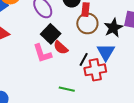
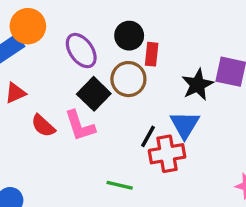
brown circle: (87, 23) -> (128, 79), moved
red semicircle: (61, 48) -> (43, 126), moved

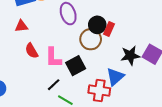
black circle: (129, 36) -> (97, 25), moved
black square: (94, 94) -> (76, 66), moved
black line: (148, 136) -> (54, 85), moved

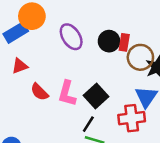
brown circle: (91, 39) -> (140, 57), moved
pink L-shape: (53, 58) -> (67, 93), turned 30
black line: (54, 85) -> (88, 124), moved

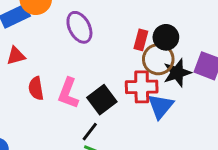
black circle: (109, 41) -> (166, 37), moved
red semicircle: (39, 92) -> (36, 88), turned 30
red cross: (132, 118) -> (142, 87), moved

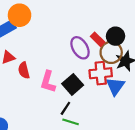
purple ellipse: (79, 27) -> (80, 48), moved
red rectangle: (141, 40) -> (98, 39), turned -56
red semicircle: (36, 88) -> (24, 70), moved

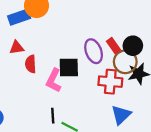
black square: (73, 84) -> (69, 68), moved, turned 30
blue triangle: (115, 86) -> (121, 115), moved
black line: (65, 108) -> (53, 116), moved, turned -48

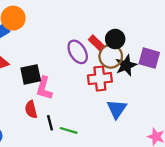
red semicircle: (31, 64) -> (31, 109), moved
black square: (69, 68) -> (31, 74), moved

